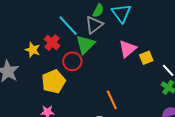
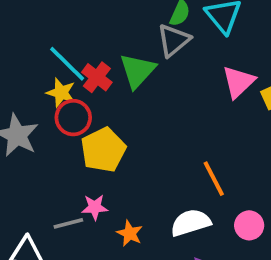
cyan line: (68, 26) -> (67, 64), moved
green triangle: (85, 44) -> (137, 71), moved
red circle: (72, 61) -> (73, 118), moved

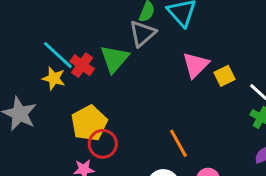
red circle: (73, 118) -> (103, 144), moved

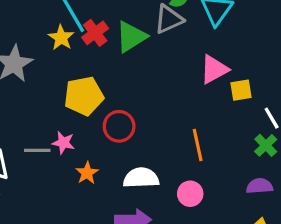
orange line: (178, 143) -> (198, 145), moved
red circle: (103, 144) -> (119, 126), moved

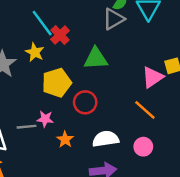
green triangle: (131, 37) -> (96, 59), moved, turned 35
yellow star: (61, 38) -> (35, 52), moved
pink triangle: (214, 69) -> (153, 77), moved
orange line: (198, 145) -> (145, 110), turned -30

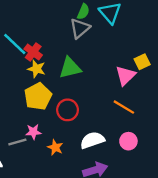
yellow star: (35, 52) -> (37, 69), moved

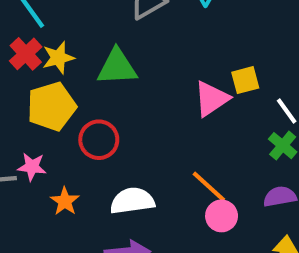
red cross: (33, 52) -> (26, 54), moved
yellow star: (37, 69) -> (58, 58), turned 30
orange line: (124, 107) -> (209, 187), moved
pink circle: (128, 141) -> (222, 216), moved

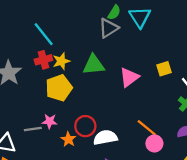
red cross: (26, 54) -> (43, 60), turned 30
pink triangle: (212, 99) -> (129, 77), moved
red circle: (99, 140) -> (85, 126), moved

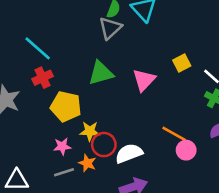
yellow star: (61, 61) -> (90, 131), moved, turned 30
yellow pentagon: (59, 88) -> (66, 106), turned -30
gray line: (33, 129) -> (64, 172), moved

